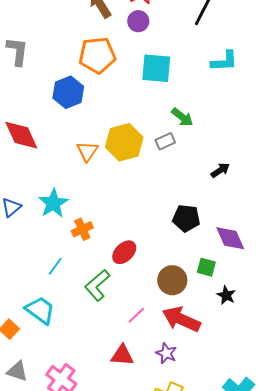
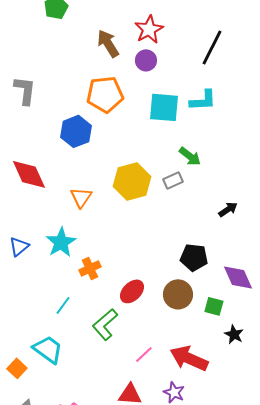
cyan L-shape: (224, 61) -> (203, 100), moved
orange triangle: (87, 151) -> (81, 197), moved
brown circle: (172, 280) -> (178, 294), moved

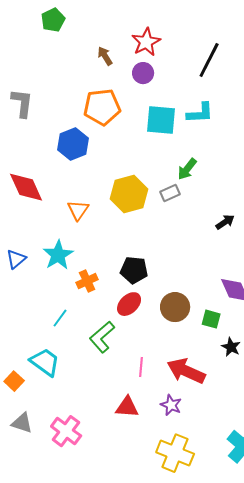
brown arrow: (108, 43) -> (105, 56), size x0.7
green arrow: (190, 156) -> (187, 169), turned 90
black pentagon: (194, 257) -> (134, 270), moved
pink line: (144, 354) -> (141, 367), turned -42

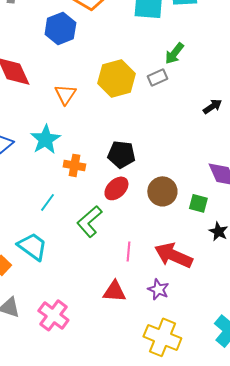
orange cross: (87, 281) -> (74, 165), turned 35

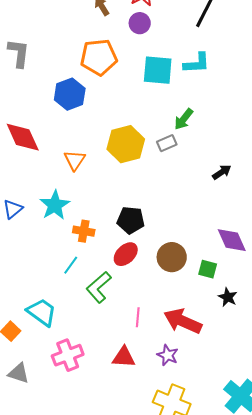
cyan line: (47, 202) -> (71, 265), moved
pink cross: (53, 315) -> (68, 355), moved, turned 32

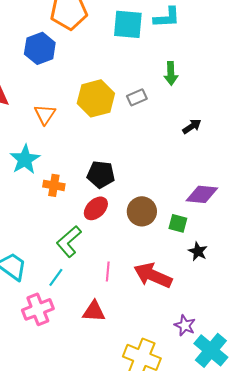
green arrow: (184, 119) -> (171, 73), moved, turned -40
purple diamond: (232, 240) -> (202, 194), turned -60
cyan line: (71, 265) -> (56, 277), moved
purple star: (168, 355) -> (185, 325), moved

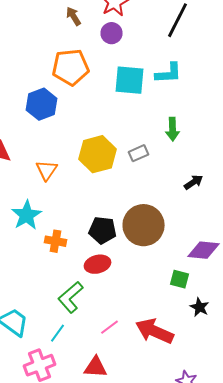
red ellipse: (96, 208) -> (98, 264), turned 30
brown circle: (142, 211) -> (144, 225), moved, size x1.4
pink line: (108, 271) -> (110, 327), turned 48

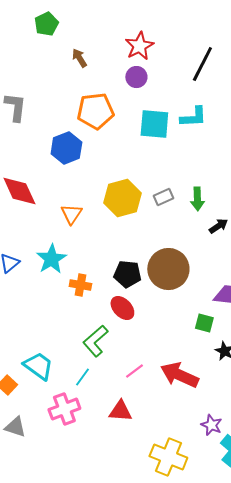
brown arrow: (74, 16) -> (79, 58), moved
green arrow: (172, 129) -> (197, 199), moved
red ellipse: (98, 264) -> (122, 308), turned 60

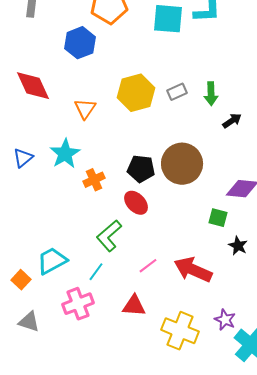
orange cross: (80, 285) -> (94, 180), turned -35
cyan trapezoid: (38, 366) -> (52, 261), turned -64
yellow cross: (168, 457) -> (180, 331), moved

